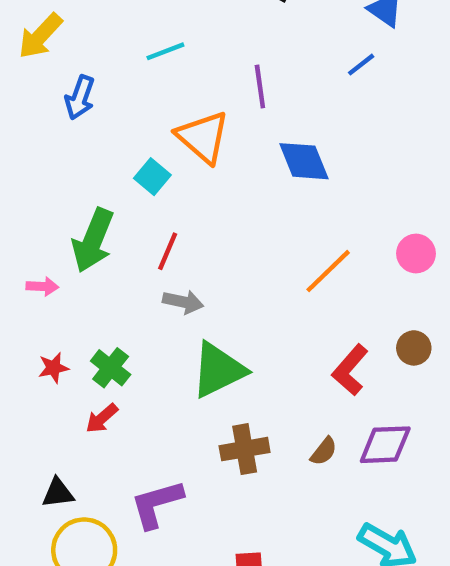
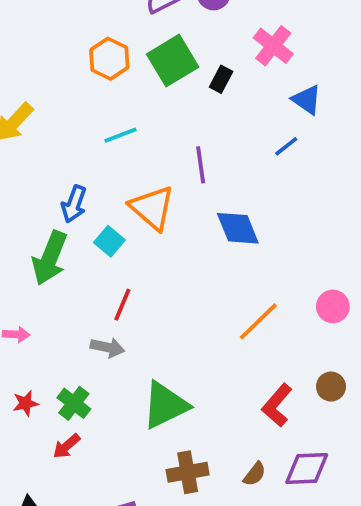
blue arrow: (80, 97) -> (74, 204), moved
green arrow: (93, 240) -> (50, 258), moved
gray arrow: (183, 302) -> (107, 347), moved

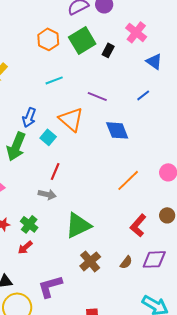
blue line: (286, 146) -> (143, 95), moved
purple line: (201, 165) -> (97, 96), turned -60
brown cross: (188, 472) -> (90, 261), turned -30

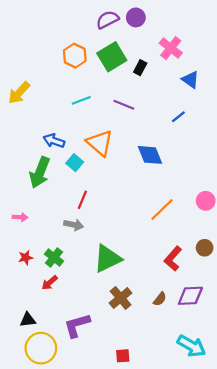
purple line: (97, 96) -> (124, 105), moved
blue arrow: (29, 117) -> (54, 141), turned 90

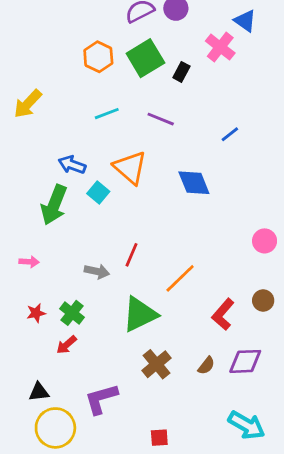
blue triangle: (190, 80) -> (245, 21), moved
red line: (82, 200) -> (132, 255), moved
orange line: (162, 210) -> (180, 278), moved

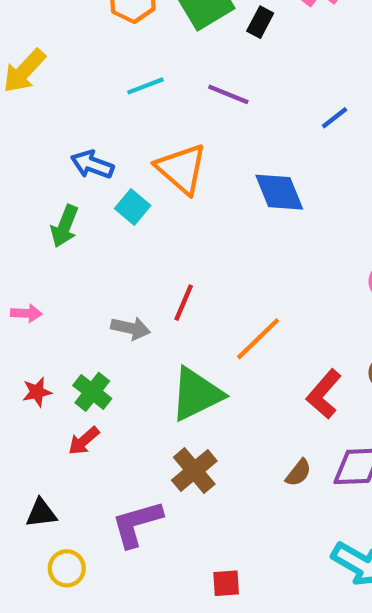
green arrow: (54, 205) -> (65, 226), size x0.7
brown cross: (157, 364) -> (194, 471), moved
yellow circle: (55, 428) -> (67, 568), size x0.6

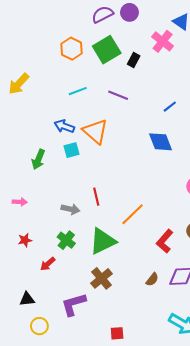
blue arrow: (92, 165) -> (64, 126), moved
blue diamond: (279, 192) -> (161, 142), moved
cyan square: (133, 207) -> (71, 150), turned 35
red line: (184, 303) -> (96, 197), turned -36
green cross: (92, 392) -> (66, 240), moved

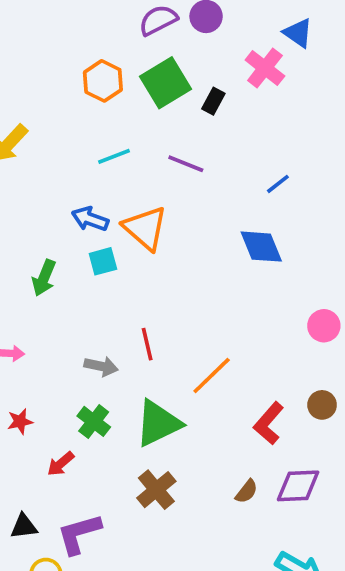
purple L-shape: (74, 304) -> (79, 534), moved

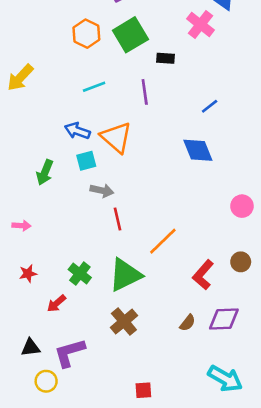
black rectangle: (213, 101) -> (165, 58), moved, turned 66
purple line: (186, 164) -> (145, 92), turned 60
gray arrow: (101, 366) -> (102, 191), moved

